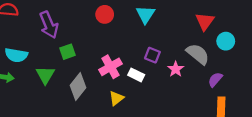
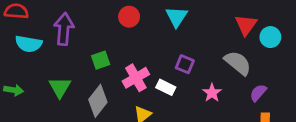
purple arrow: (49, 25) -> (64, 29), turned -152
cyan circle: (226, 41) -> (270, 37), moved
green square: (67, 52) -> (101, 60), moved
cyan semicircle: (16, 55) -> (29, 44), moved
pink star: (176, 69) -> (212, 93), moved

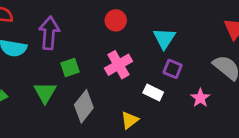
cyan triangle: (177, 17) -> (164, 38), moved
green square: (101, 60) -> (70, 68), moved
pink cross: (136, 78) -> (119, 65), moved

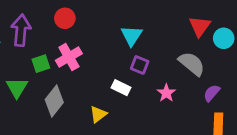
red circle: (116, 20) -> (65, 18), moved
pink cross: (119, 65) -> (69, 57), moved

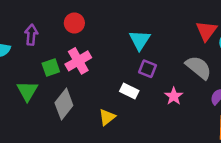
purple arrow: (21, 30) -> (31, 35), size x0.7

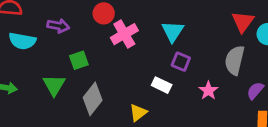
purple arrow: (31, 35) -> (58, 26), turned 96
pink cross: (78, 61) -> (124, 34), moved
gray semicircle: (199, 67) -> (235, 60), turned -116

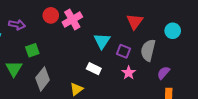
red triangle: (243, 22) -> (135, 22), moved
cyan triangle: (173, 31) -> (102, 41), moved
pink cross: (124, 34) -> (72, 20), moved
purple square: (181, 62) -> (124, 51), moved

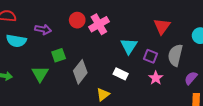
gray diamond: (43, 79) -> (80, 72), moved

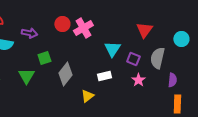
white rectangle: (121, 74) -> (104, 76), turned -40
purple semicircle: (191, 78) -> (172, 80), turned 144

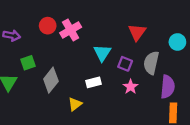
purple semicircle: (172, 80) -> (168, 87), size x1.5

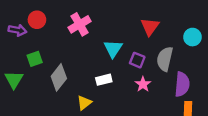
red circle: (48, 26) -> (37, 20), moved

